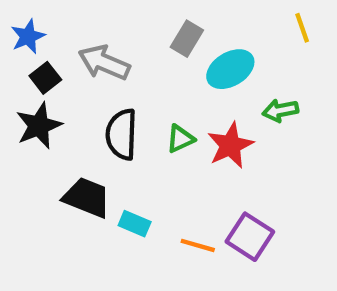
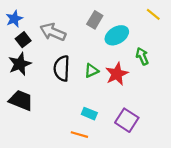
yellow line: (302, 28) -> (153, 14), turned -32
green arrow: (280, 110) -> (142, 56), turned 77
black trapezoid: (87, 198) -> (21, 100), moved
cyan rectangle: (135, 224) -> (89, 114), moved
orange line: (198, 245) -> (79, 135), moved

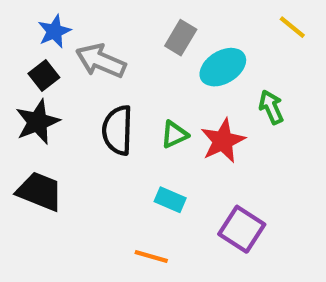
blue star: (14, 19) -> (54, 31), moved
cyan rectangle: (89, 114) -> (170, 200), moved

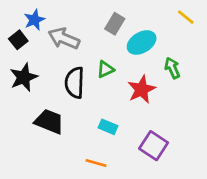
black square: (44, 76) -> (18, 40), moved
green triangle: (174, 134) -> (105, 69), moved
black trapezoid: (40, 191) -> (49, 121), moved

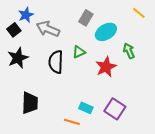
black trapezoid: (49, 121) -> (30, 103), moved, turned 70
cyan rectangle: (108, 127) -> (86, 108), moved

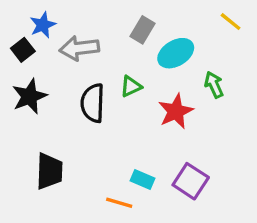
gray arrow: (48, 29) -> (79, 48), turned -30

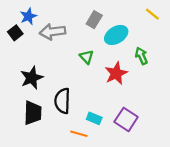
green triangle: (131, 86) -> (87, 57), turned -48
black star: (29, 96) -> (32, 78), moved
black semicircle: (93, 103) -> (62, 101), moved

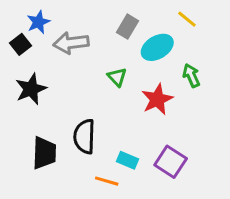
yellow line: (152, 14) -> (187, 19), moved
black star: (32, 78) -> (31, 89), moved

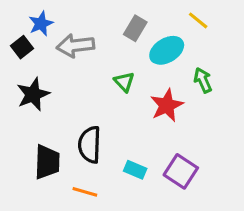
orange line: (107, 181) -> (85, 192), moved

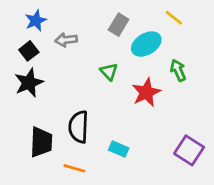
gray arrow: (75, 46) -> (66, 40), size x0.7
black square: (22, 47) -> (29, 51), moved
purple square: (181, 171) -> (189, 150), moved

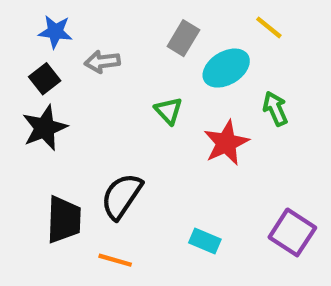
blue star: (36, 21) -> (55, 32), turned 30
black semicircle: (79, 127) -> (122, 196), turned 32
cyan rectangle: (119, 149) -> (205, 241), moved

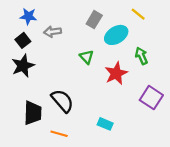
black semicircle: (122, 196) -> (62, 101), turned 105
purple square: (292, 232) -> (151, 98), moved

